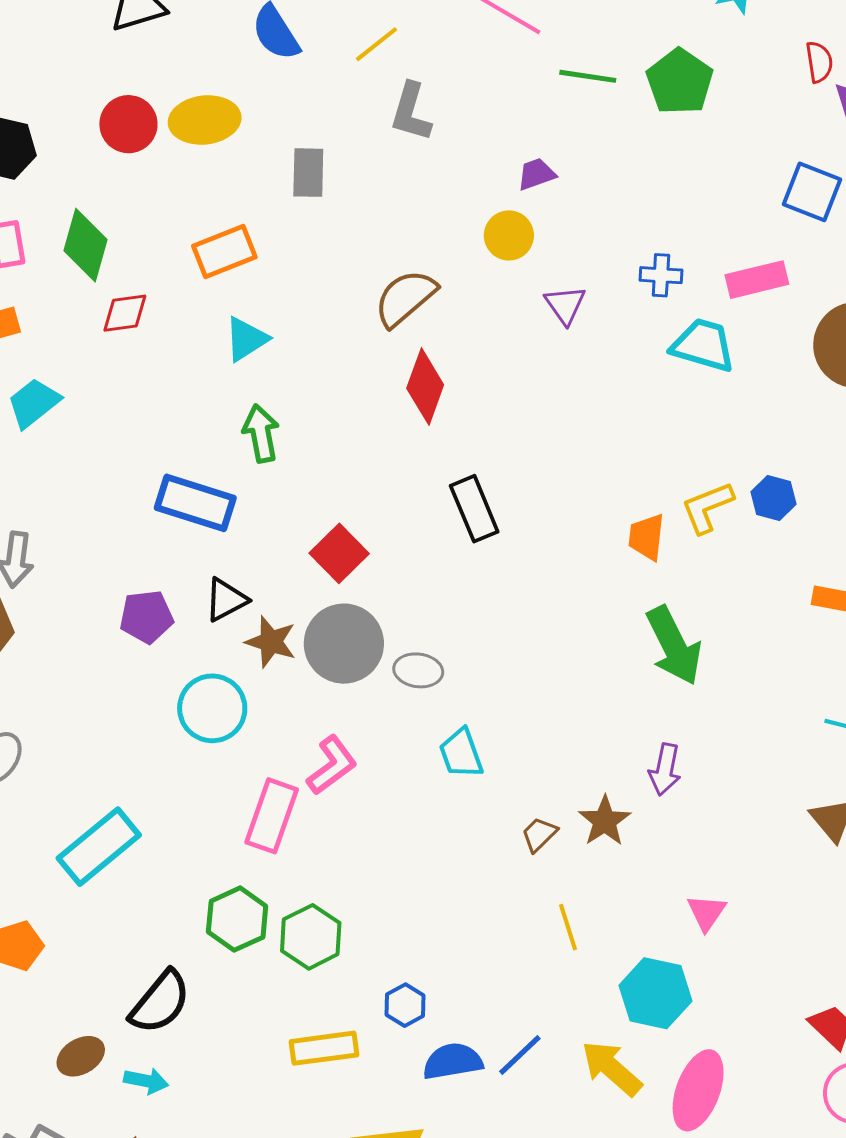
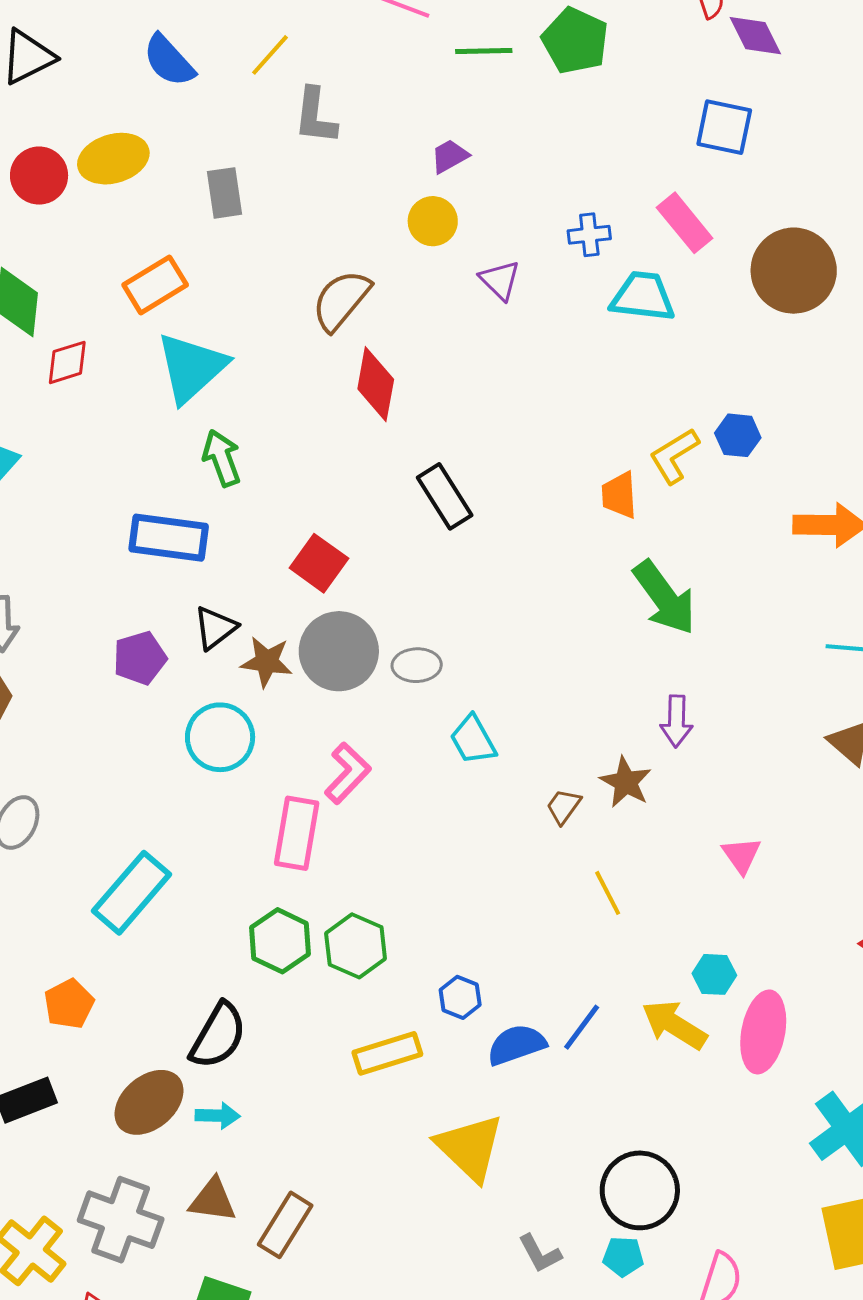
pink rectangle: (757, 280) -> (685, 223), turned 74
cyan triangle: (246, 339) -> (191, 368), size x1.6
cyan hexagon: (655, 993) -> (714, 974), moved, size x0.6
brown ellipse: (81, 1056) -> (149, 1102), size x1.5

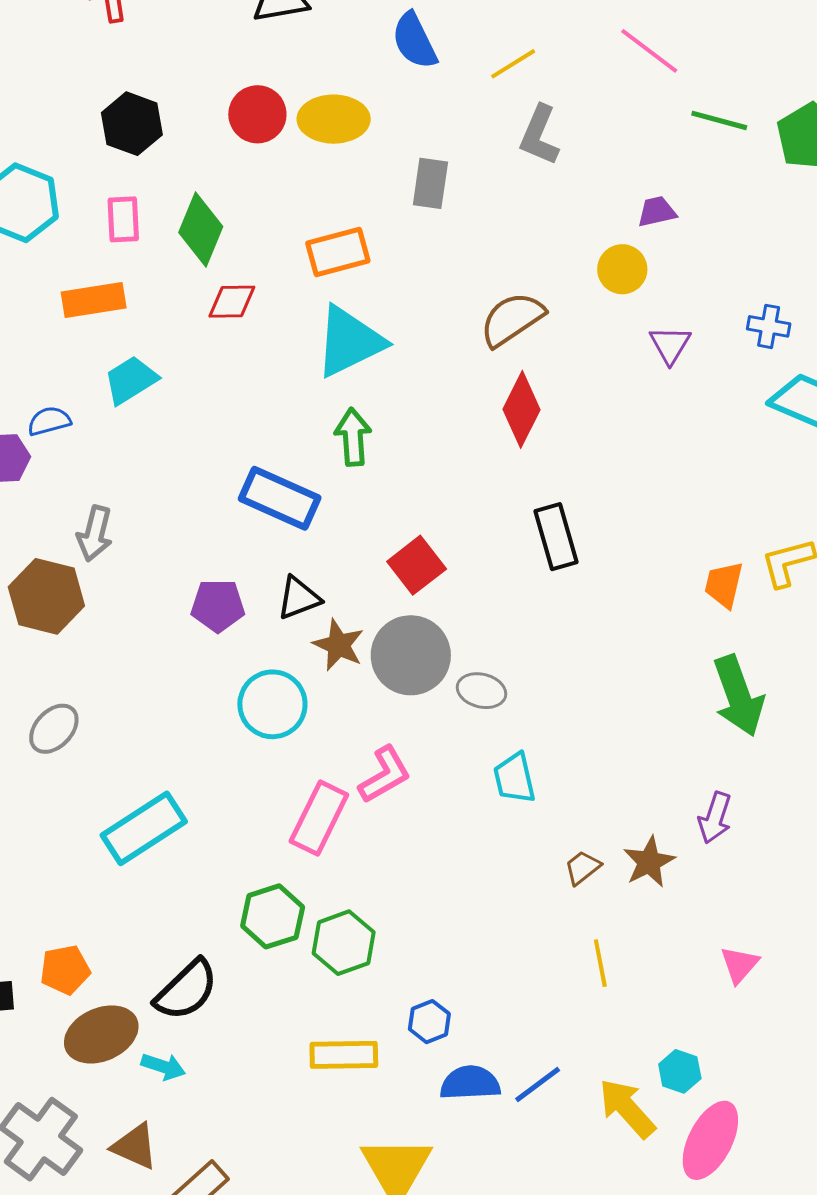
orange pentagon: (69, 1004) -> (65, 970), moved

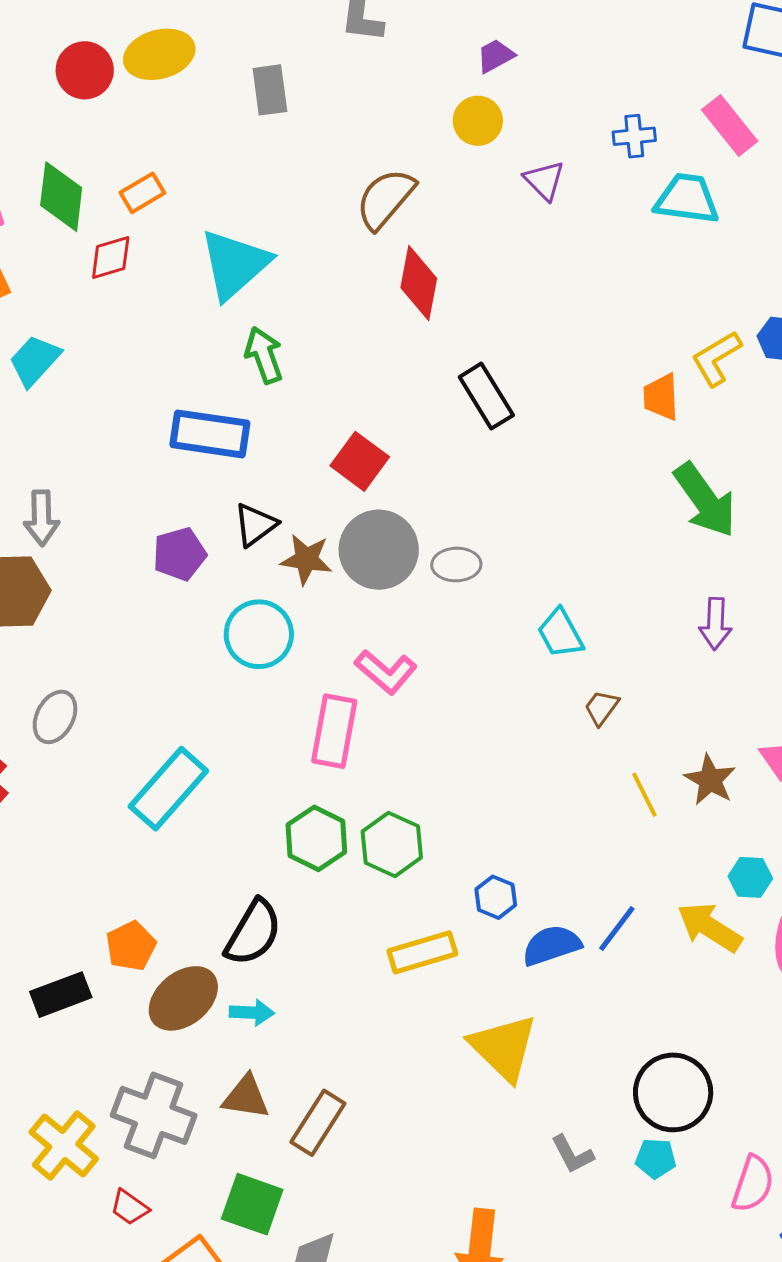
orange rectangle: (338, 252) -> (142, 193), moved, size x0.7
pink L-shape: (385, 775) -> (386, 672), turned 86
cyan trapezoid: (514, 778) -> (560, 633), moved
brown star: (649, 862) -> (710, 780), moved

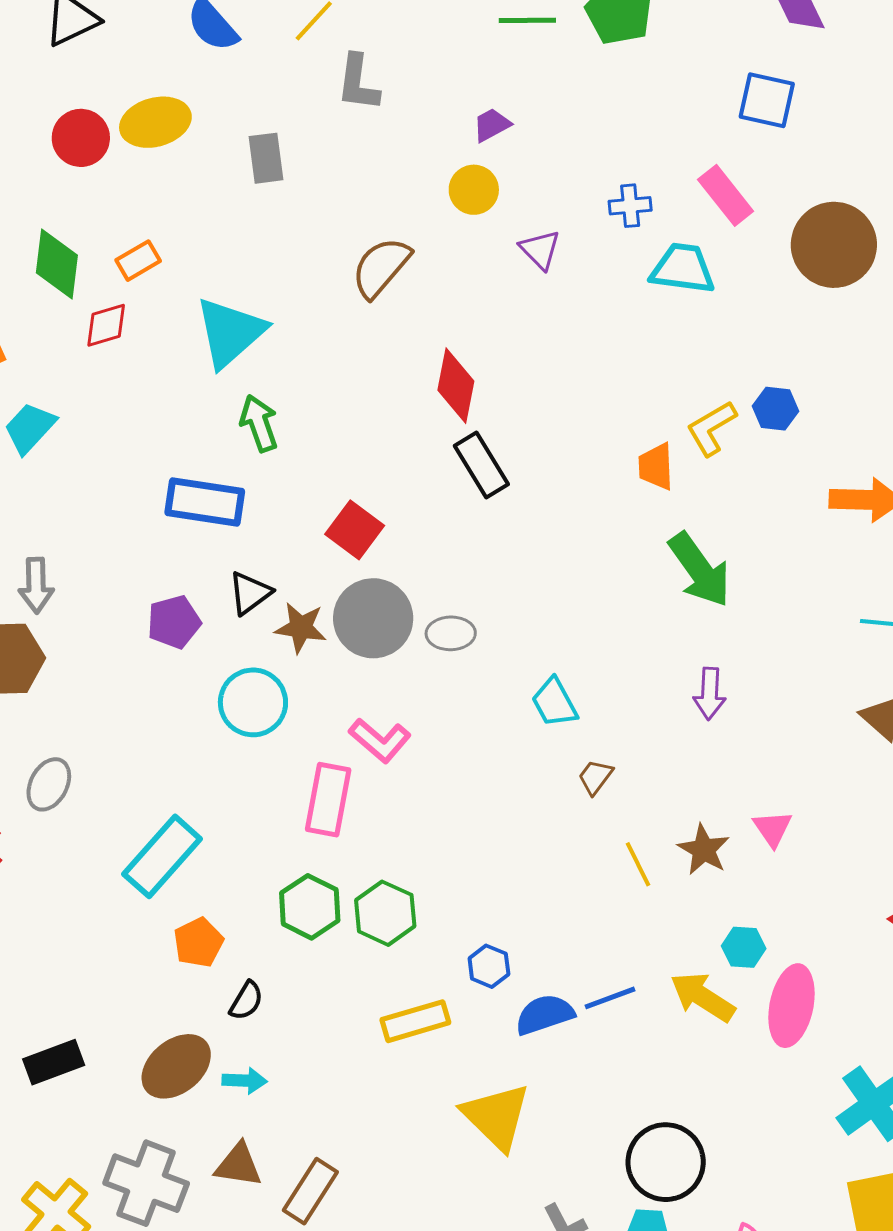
red diamond: (419, 283) -> (456, 386), moved
blue line: (617, 928) -> (610, 998), turned 32
black semicircle: (253, 933) -> (246, 1001), size x0.6
orange pentagon: (131, 946) -> (198, 942), moved

